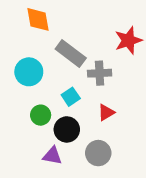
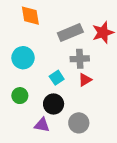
gray rectangle: (71, 54) -> (70, 32), moved, turned -60
red triangle: (106, 112) -> (85, 80), moved
green circle: (41, 115) -> (20, 96), moved

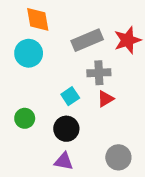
cyan circle: (23, 58) -> (29, 53), moved
gray circle: (79, 123) -> (118, 157), moved
purple triangle: (42, 125) -> (64, 161), moved

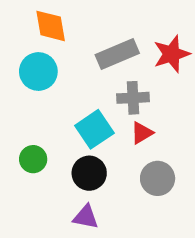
cyan square: (70, 96) -> (94, 129), size x1.5
gray circle: (118, 157) -> (158, 178), moved

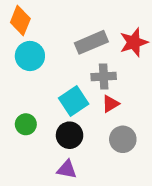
orange diamond: (51, 26) -> (20, 20), moved, turned 32

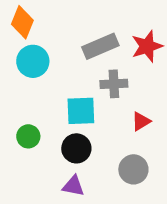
cyan square: (74, 101) -> (81, 111), turned 32
red triangle: (110, 104) -> (141, 121), moved
gray circle: (123, 139) -> (133, 169), moved

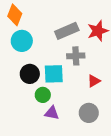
green circle: (28, 136) -> (43, 95), moved
black circle: (76, 148) -> (30, 74), moved
purple triangle: (73, 186) -> (52, 113), moved

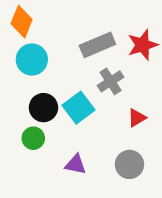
gray cross: (76, 56) -> (111, 81), turned -30
cyan square: (54, 74) -> (78, 108), turned -35
green circle: (43, 95) -> (33, 138), moved

